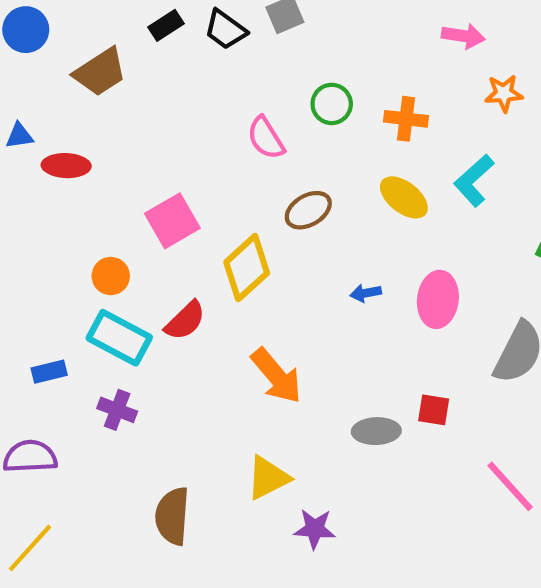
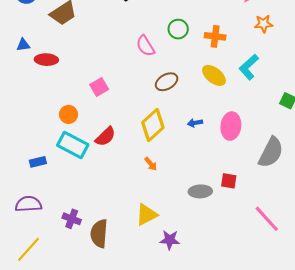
pink square: (172, 221) -> (99, 87), size x0.7
yellow diamond: (247, 268) -> (153, 125), moved
orange arrow: (276, 376) -> (151, 164), size x0.5
purple cross: (117, 410) -> (72, 219), moved

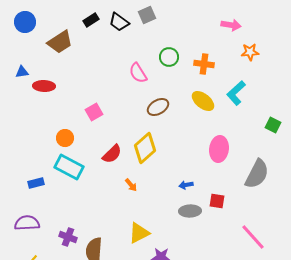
blue arrow: (195, 123) -> (186, 185), moved
red semicircle: (105, 137) -> (112, 154), moved
orange arrow: (151, 164) -> (131, 185), moved

